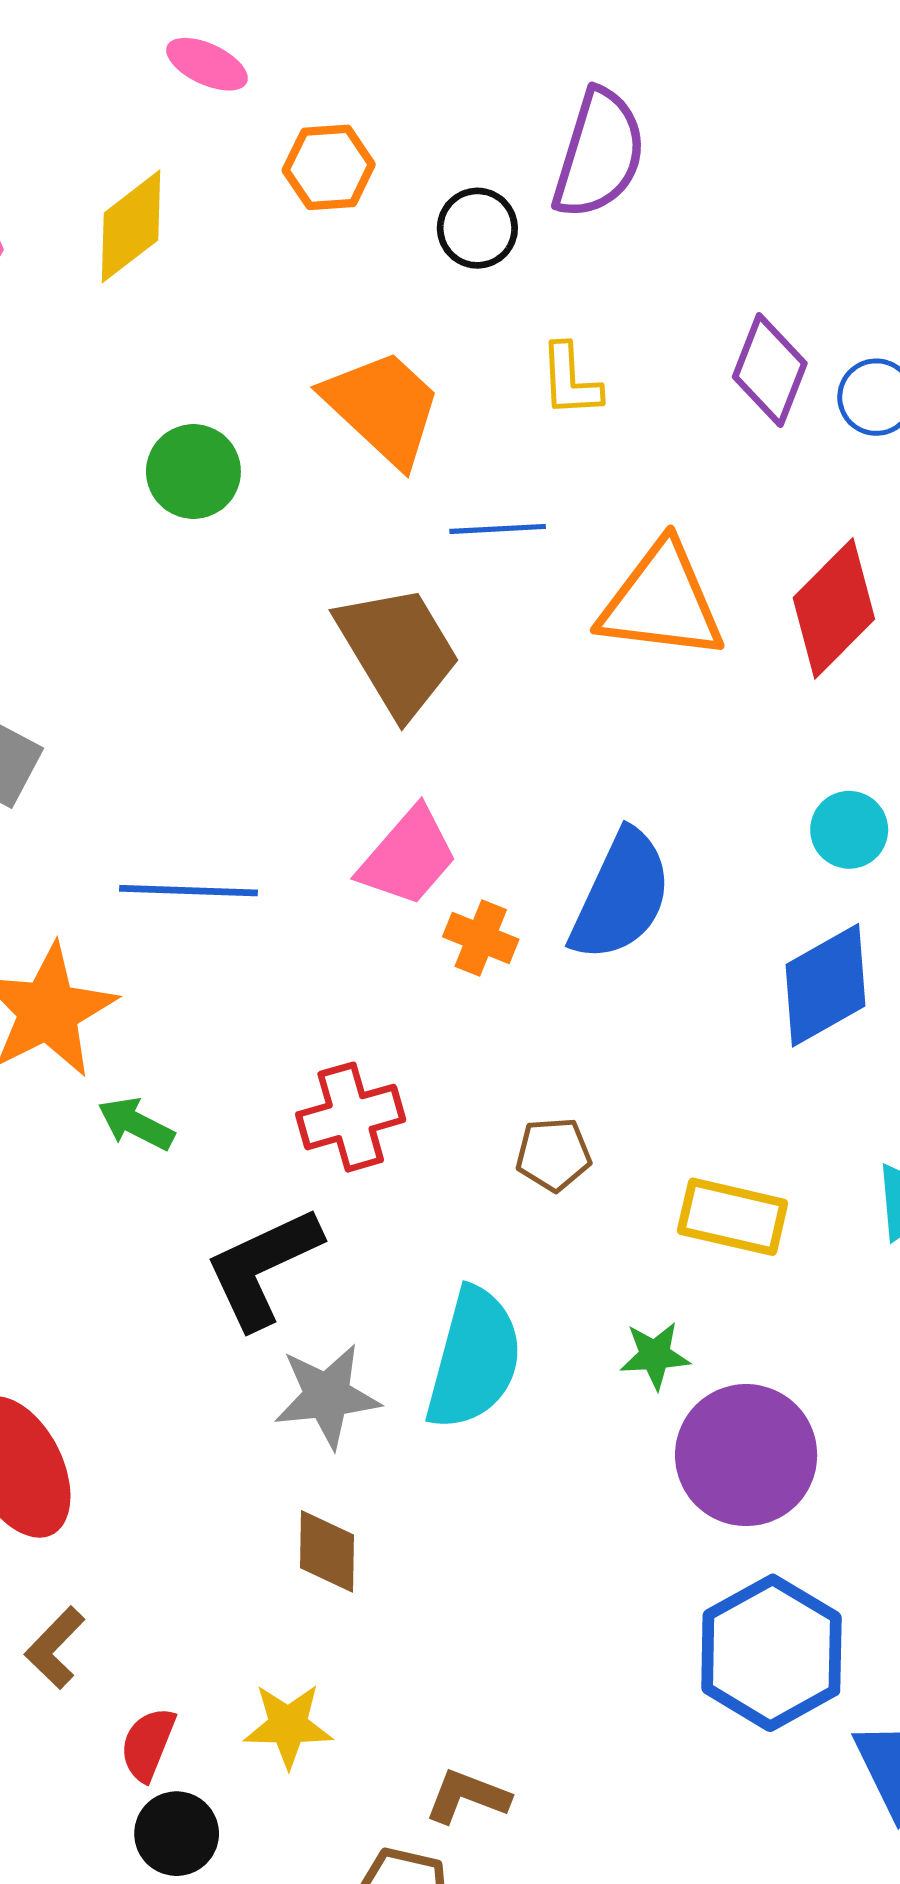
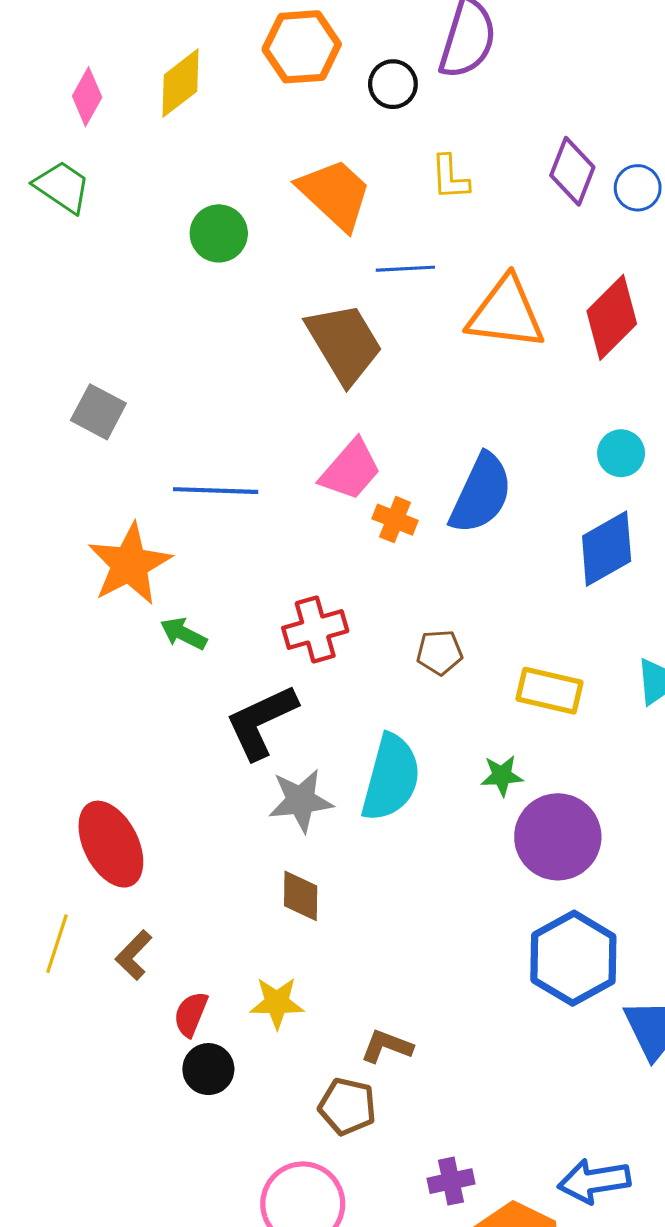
orange hexagon: (329, 167) -> (302, 47), size x1.4

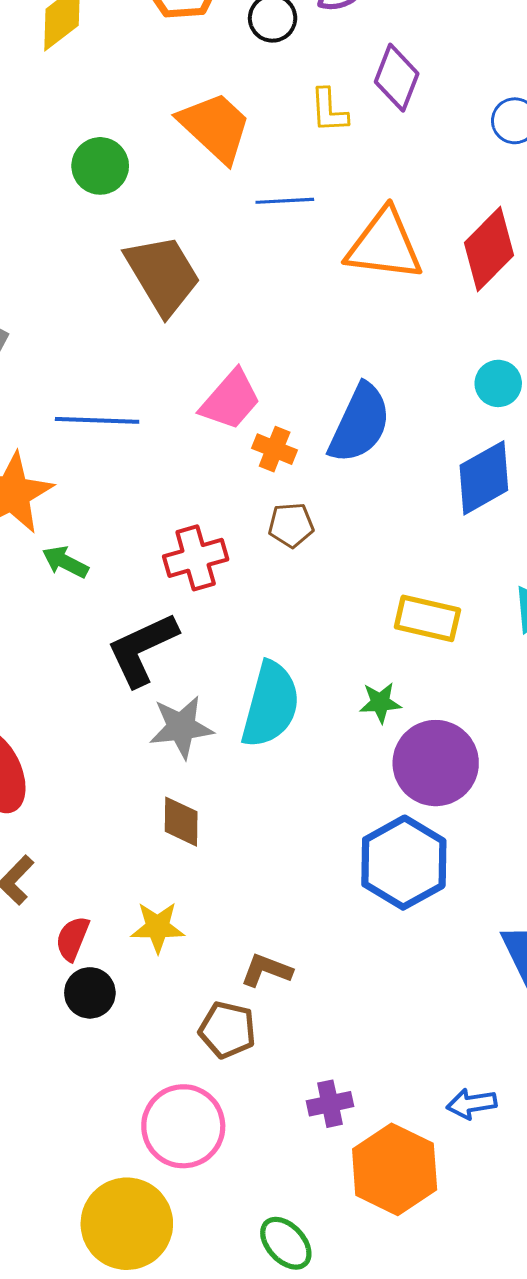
purple diamond: (572, 171) -> (397, 78), moved
brown trapezoid: (344, 343) -> (163, 275), moved
brown pentagon: (440, 652) -> (291, 525), moved
blue hexagon: (573, 958) -> (404, 863), moved
blue arrow: (594, 1181) -> (472, 1104), size x0.7

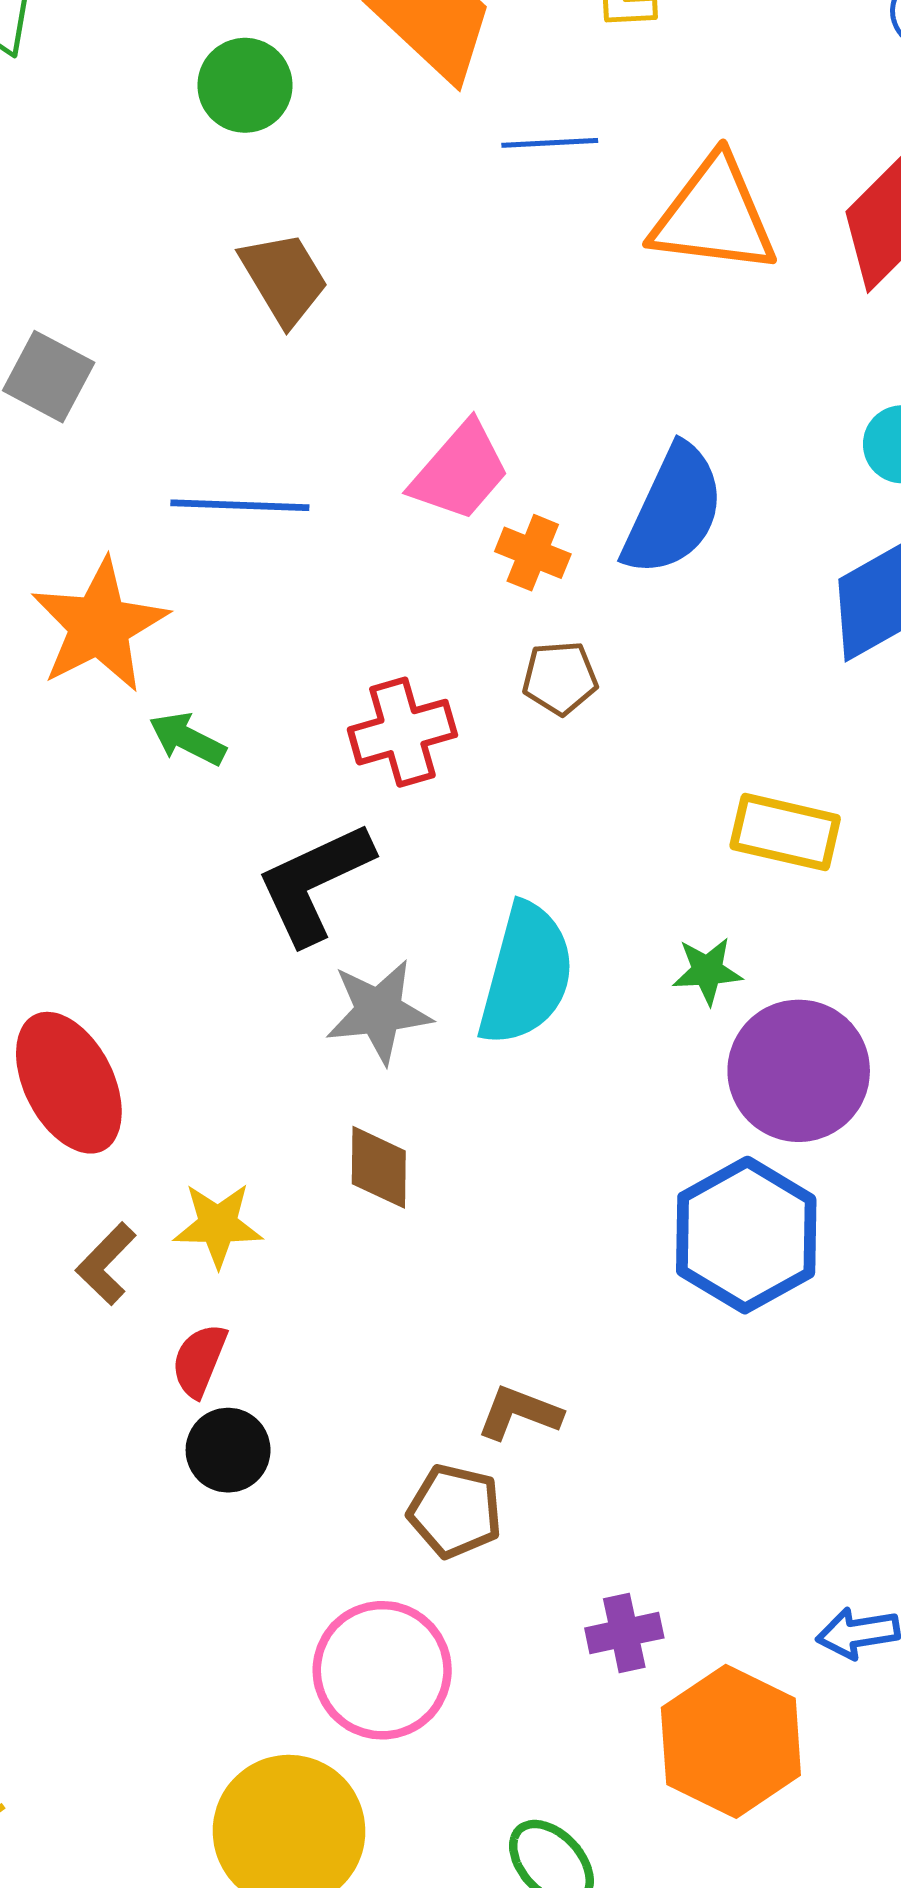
brown trapezoid: (163, 275) -> (284, 278), moved, size x0.7
yellow star: (158, 927) -> (218, 1225), moved

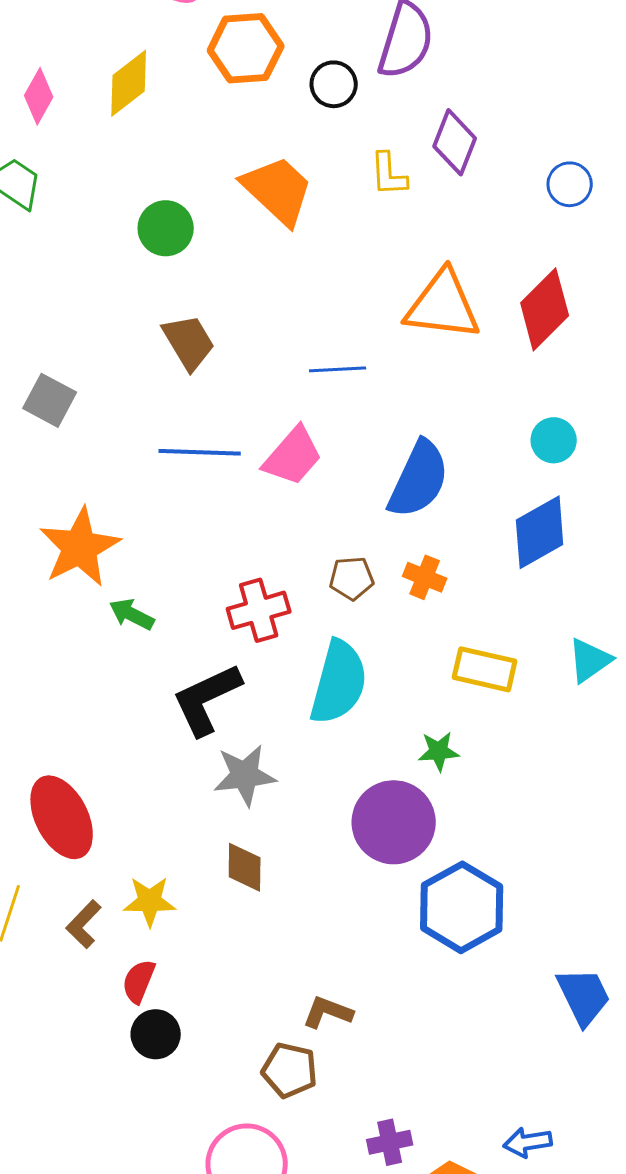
blue line: (550, 143) -> (338, 369), moved
blue line: (240, 505) -> (200, 452), moved
orange cross: (533, 553) -> (425, 577), moved
cyan semicircle: (526, 974) -> (339, 682), moved
purple circle: (799, 1071) -> (394, 822), moved

